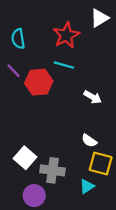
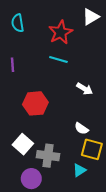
cyan semicircle: (18, 39) -> (18, 23), moved
purple line: (14, 71) -> (12, 65), turned 40
red hexagon: (39, 82) -> (35, 103), moved

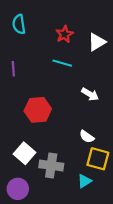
white triangle: (91, 17) -> (97, 42), moved
red star: (61, 32) -> (65, 34), size x0.7
purple circle: (31, 179) -> (18, 189), moved

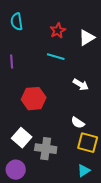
cyan triangle: (85, 181) -> (84, 171), moved

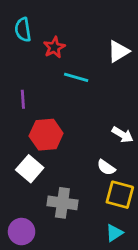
red star: (58, 31) -> (54, 47), moved
purple line: (12, 62) -> (23, 99), moved
white arrow: (81, 85) -> (122, 135), moved
white square: (22, 138) -> (30, 169), moved

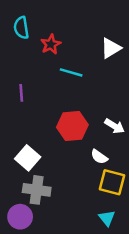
red hexagon: (46, 135) -> (72, 126), moved
gray cross: (62, 203) -> (37, 190), moved
cyan triangle: (114, 233) -> (107, 218), turned -36

